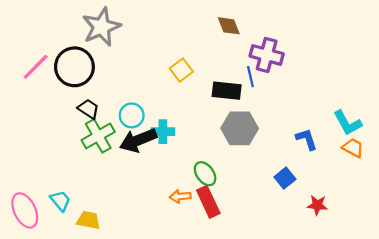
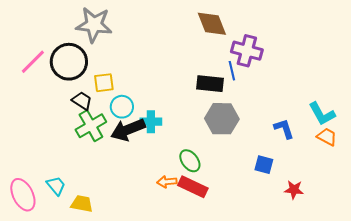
brown diamond: (229, 26) -> (212, 24), size x1.4
gray star: (101, 27) -> (94, 25), turned 30
yellow square: (181, 70) -> (104, 83), moved, turned 30
blue square: (285, 178) -> (264, 165), turned -36
red rectangle: (208, 202) -> (193, 187), turned -40

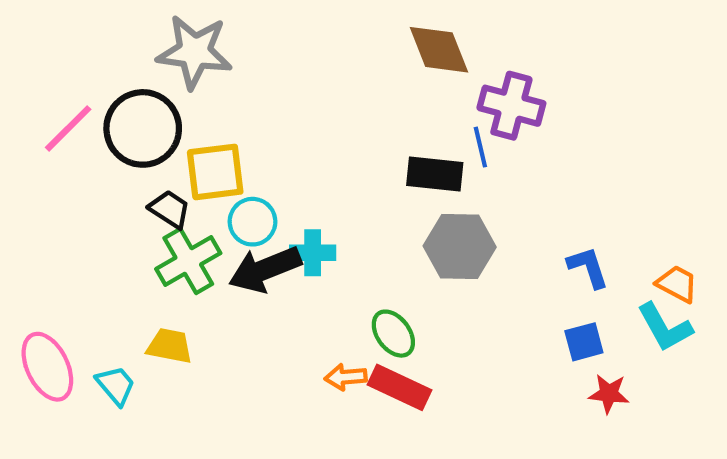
yellow square: (104, 83) -> (215, 172), size x1.4
cyan L-shape: (322, 114) -> (665, 327), moved
blue square: (264, 165) -> (584, 342), moved, turned -30
pink ellipse: (23, 195) -> (47, 367), moved
yellow trapezoid: (82, 204) -> (170, 346), moved

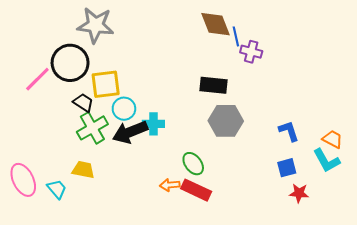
purple cross: (511, 106) -> (251, 52), size x0.7
pink line: (68, 128) -> (37, 79), moved
blue line: (480, 147) -> (236, 36), moved

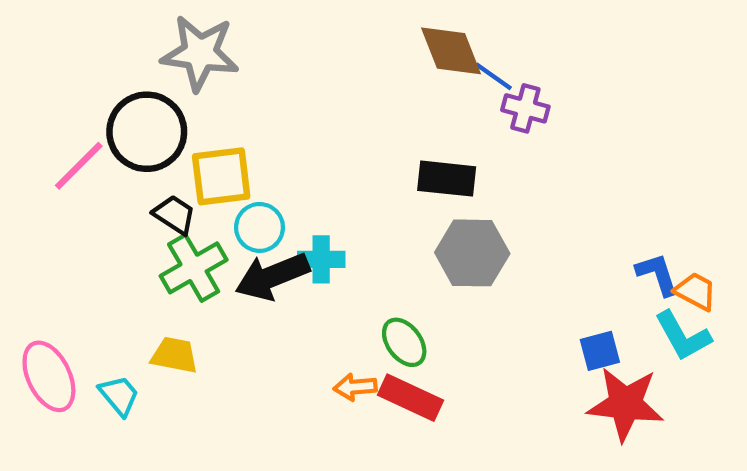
blue line: (236, 36) -> (493, 76), turned -42
blue L-shape: (289, 131) -> (657, 274), moved
red star: (299, 193) -> (625, 404), size x1.8

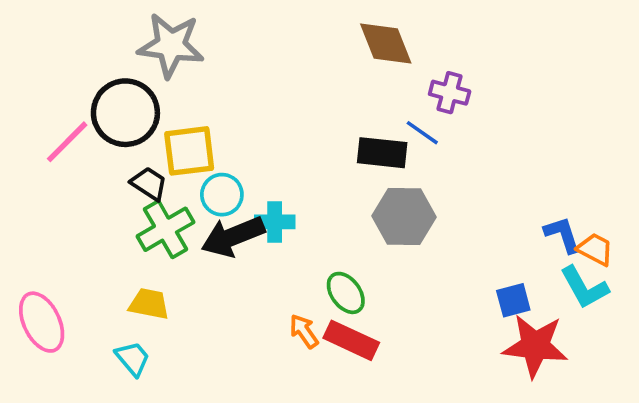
blue line: (493, 76) -> (422, 133), moved
orange arrow: (355, 387) -> (304, 331), turned 60
cyan trapezoid: (119, 396) -> (133, 359), moved

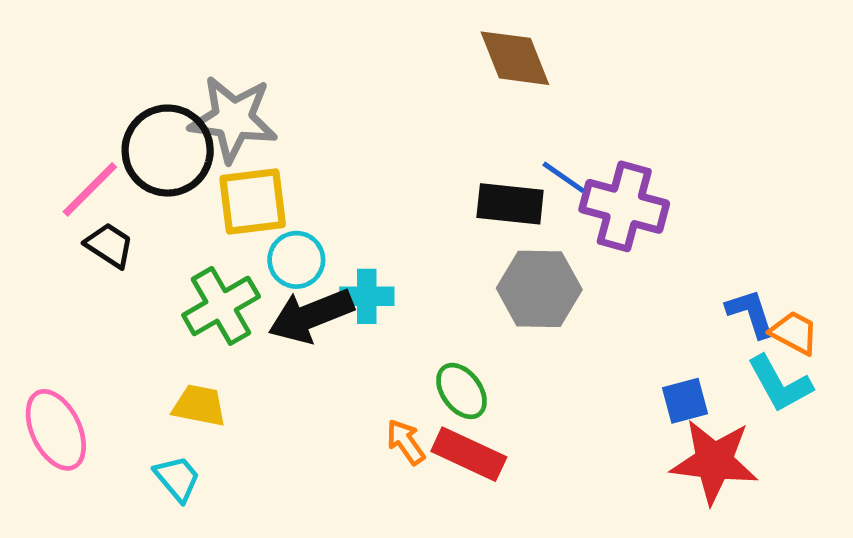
gray star: (171, 45) -> (233, 119), moved
purple cross: (450, 93) -> (624, 206), moved, size x1.6
black trapezoid: (149, 184) -> (109, 245), moved

